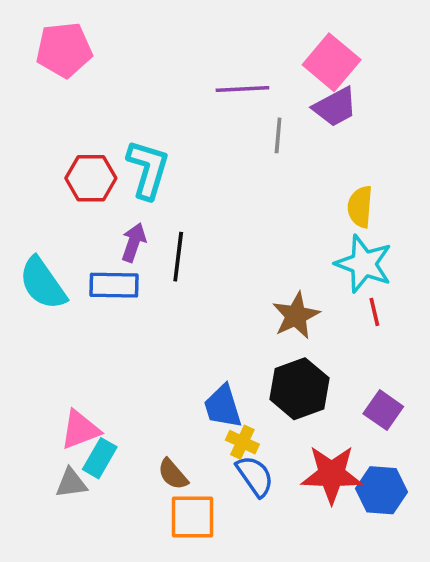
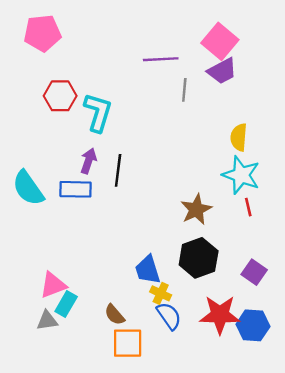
red hexagon: (91, 178) -> (60, 96), moved

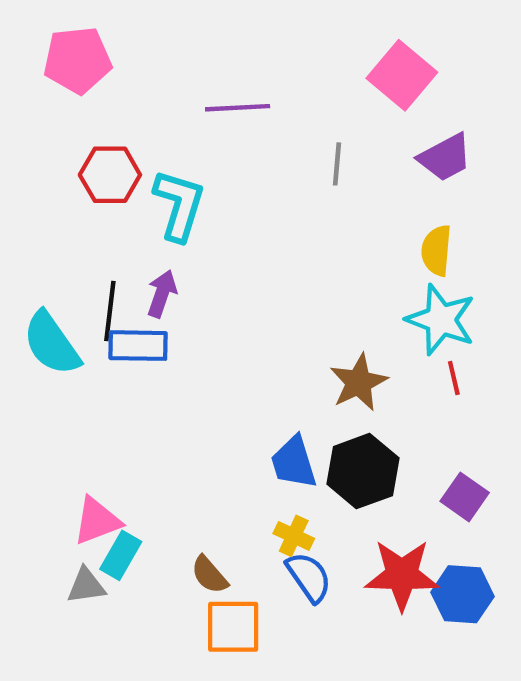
purple line: (161, 59) -> (238, 108), moved
purple trapezoid: (222, 71) -> (445, 157), moved
black line: (118, 170) -> (110, 311), moved
blue trapezoid: (148, 270) -> (294, 462), moved

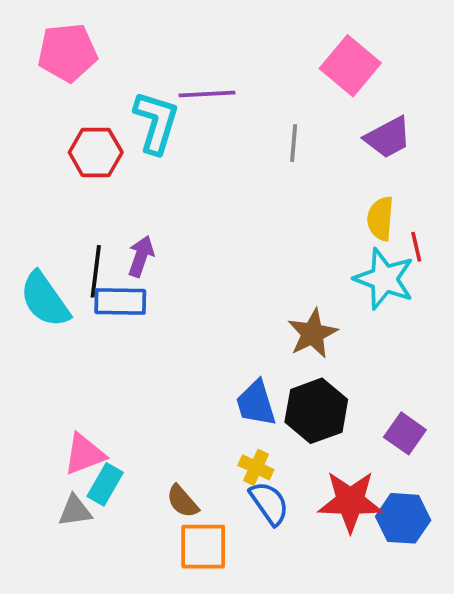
cyan L-shape: (179, 205) -> (156, 122), moved
red line: (454, 378) -> (416, 247), moved

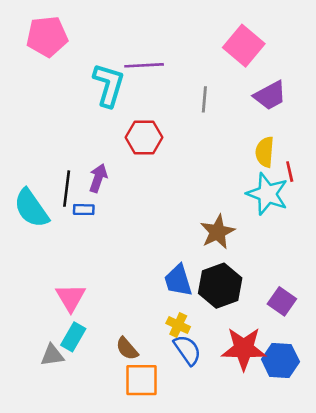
red hexagon: (96, 152) -> (144, 137), moved
blue rectangle: (120, 301) -> (84, 210), size x0.6
pink triangle: (84, 454) -> (71, 297), moved, turned -40

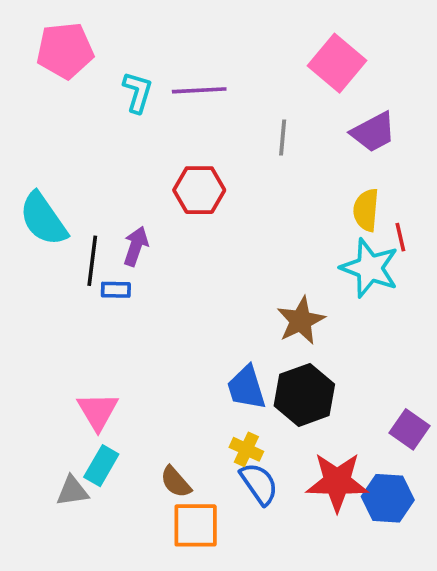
cyan L-shape: (109, 85) -> (138, 92), moved, size x0.7
cyan semicircle: (31, 208) -> (43, 219), moved
purple square: (282, 301) -> (410, 429), moved

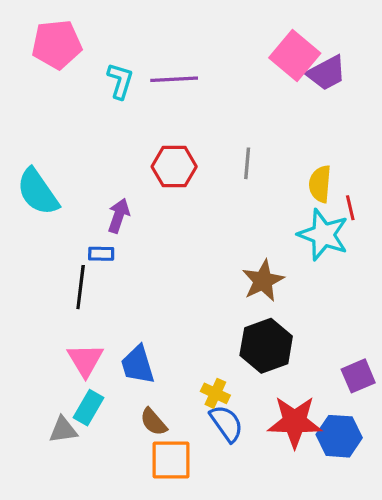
purple trapezoid: (373, 132) -> (326, 73), moved
gray line: (283, 137) -> (247, 163), moved
black line: (92, 261) -> (81, 287), moved
blue trapezoid: (246, 388) -> (138, 365), moved
purple square: (410, 429) -> (358, 376), turned 32

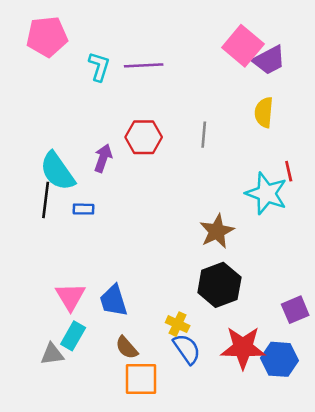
yellow semicircle: (320, 184) -> (264, 112), moved
cyan semicircle: (38, 192) -> (57, 171), moved
purple arrow: (119, 216) -> (103, 158), moved
black line: (81, 287) -> (46, 200), moved

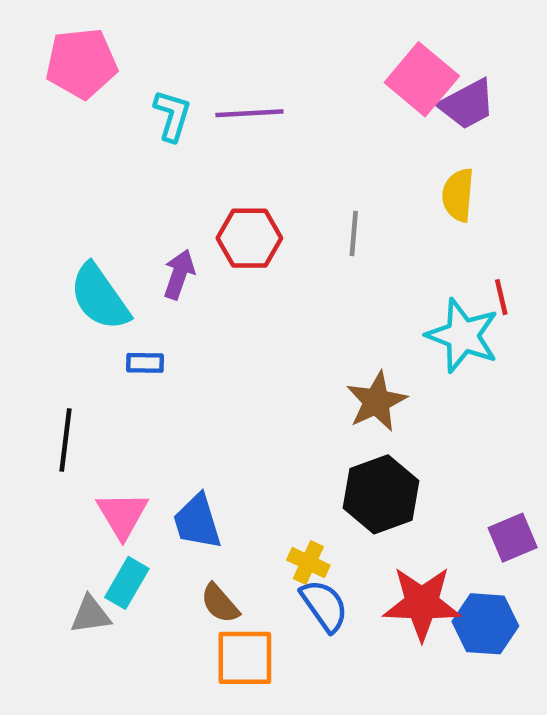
black line: (46, 200) -> (66, 440), moved

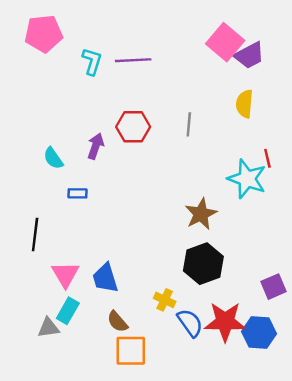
cyan semicircle: (100, 297) -> (53, 158), size x0.6
blue semicircle: (324, 606) -> (190, 323), moved

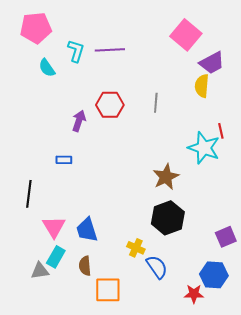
purple trapezoid: (249, 55) -> (212, 63), moved
cyan semicircle: (53, 158) -> (47, 68), moved
brown semicircle: (117, 322) -> (85, 266), moved, turned 36
red star: (225, 322) -> (194, 294), moved, size x0.6

